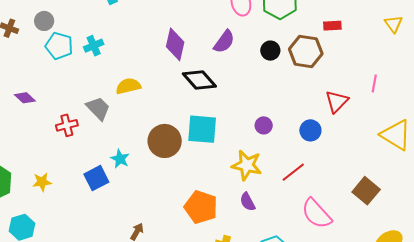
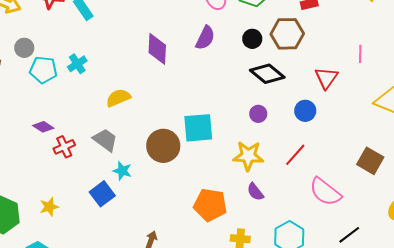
black diamond: (199, 80) -> (267, 74), moved
purple diamond: (25, 98) -> (43, 127), moved
gray trapezoid: (98, 108) -> (105, 140), moved

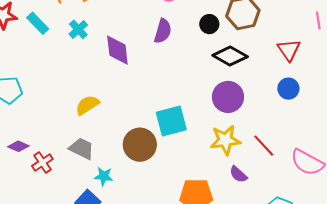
cyan cross: (77, 64) -> (78, 29), moved
blue circle: (305, 111) -> (288, 89), moved
purple circle: (258, 114) -> (228, 97), size x1.8
red line: (295, 155) -> (264, 146), moved, turned -75

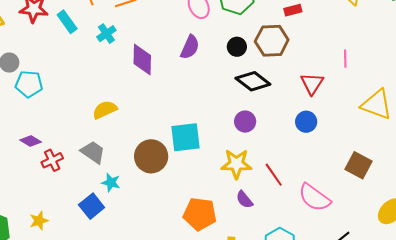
purple circle: (228, 97) -> (245, 122), size x0.7

